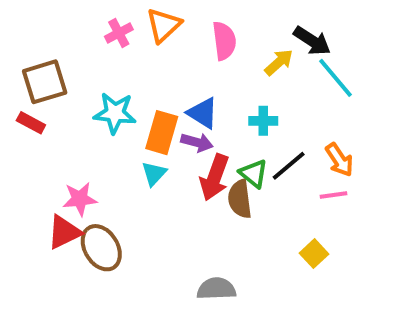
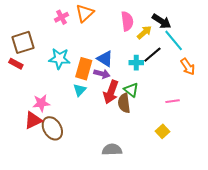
pink semicircle: (224, 41) -> (127, 21), moved
orange arrow: (339, 160) -> (188, 67), moved
black line: (289, 166) -> (152, 55), moved

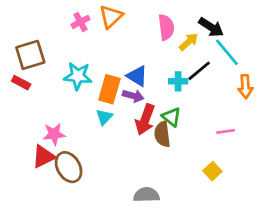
orange arrow: (188, 67) -> (245, 87), turned 30

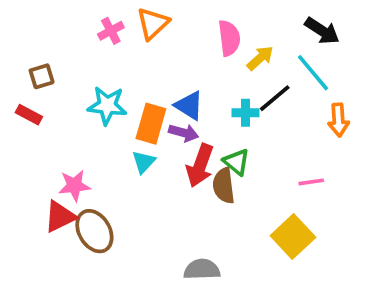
black arrow: (211, 27) -> (322, 31), moved
brown square: (30, 55) -> (42, 76), size x0.6
yellow square: (212, 171) -> (293, 237), size x1.6

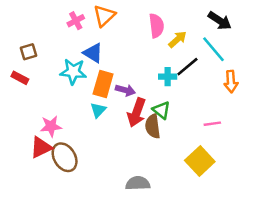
blue triangle: (189, 105) -> (93, 53), moved

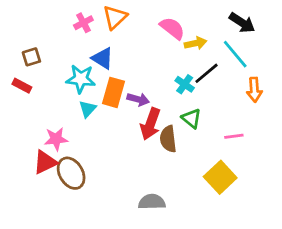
pink semicircle: (156, 26) -> (172, 28), turned -45
yellow arrow: (178, 39) -> (196, 43), turned 30
cyan cross: (168, 77) -> (185, 84), turned 35
cyan triangle: (98, 110) -> (88, 109), moved
green triangle: (161, 110) -> (191, 118), moved

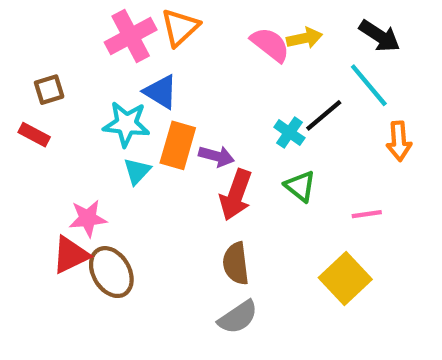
pink cross: (83, 23) -> (131, 36), size x1.6
yellow arrow: (196, 43) -> (304, 38), moved
brown semicircle: (168, 139) -> (236, 263), moved
gray semicircle: (152, 202) -> (238, 317), turned 148

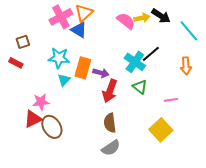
black arrow: (380, 36) -> (161, 16), moved
cyan line: (369, 85) -> (189, 31), moved
blue triangle: (161, 92) -> (79, 30), moved
cyan cross: (289, 133) -> (135, 62), size x1.5

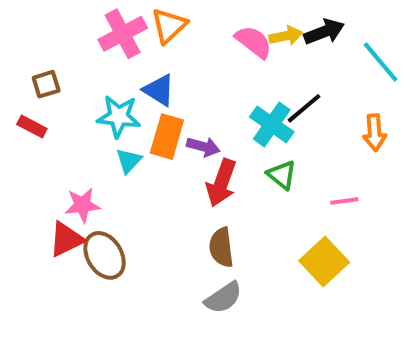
black arrow: (161, 16) -> (324, 32), turned -54
blue triangle: (79, 30) -> (159, 90), moved

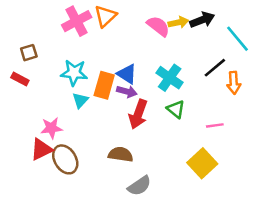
blue triangle: (159, 90) -> (127, 74), moved
black line: (304, 108) -> (215, 68), moved
brown semicircle: (221, 247) -> (121, 154), moved, turned 105

